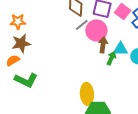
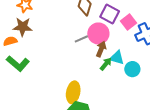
gray line: (82, 25) -> (81, 39), moved

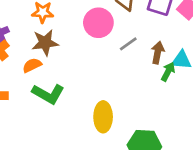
pink circle: (98, 34) -> (98, 23), moved
yellow ellipse: (73, 92) -> (103, 117), moved

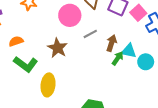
brown star: (45, 43) -> (58, 48), moved, turned 30
yellow ellipse: (103, 117) -> (48, 85), moved

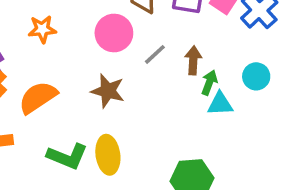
orange semicircle: (16, 41) -> (38, 97), size x1.6
cyan triangle: (129, 51) -> (220, 104), moved
green L-shape: (26, 64) -> (67, 156), moved

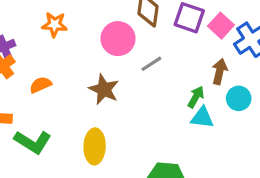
brown arrow: (193, 60) -> (220, 72), moved
orange semicircle: (38, 97) -> (41, 85), size x0.6
green L-shape: (67, 156) -> (33, 142), moved

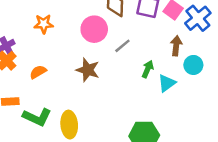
green arrow: (196, 97) -> (148, 69), moved
cyan triangle: (202, 118) -> (167, 83), turned -36
yellow ellipse: (95, 146) -> (69, 125), moved

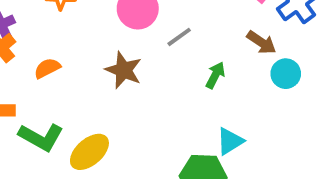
brown arrow: (176, 46) -> (261, 42), turned 114
cyan triangle: (167, 83) -> (230, 141), moved
yellow ellipse: (69, 125) -> (89, 152), turned 50

